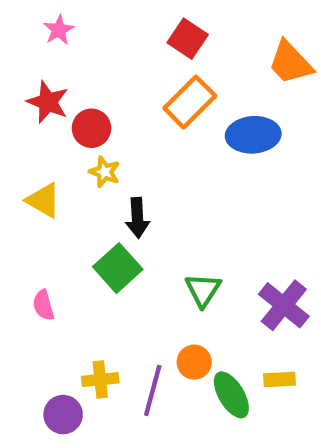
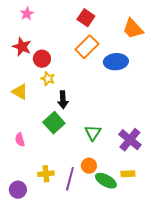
green ellipse: (231, 395) -> (106, 181), turned -30
purple circle: (63, 415) -> (18, 190), moved

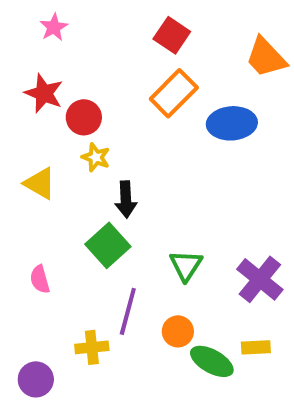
purple line: (70, 179) -> (128, 311), moved

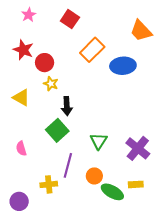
red square: (172, 35) -> (70, 19), moved

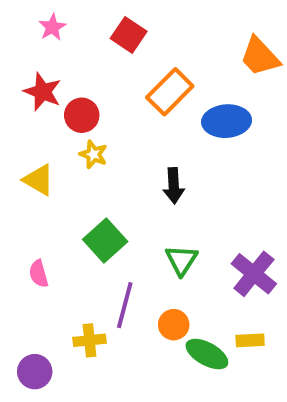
black arrow: (67, 106) -> (174, 186), moved

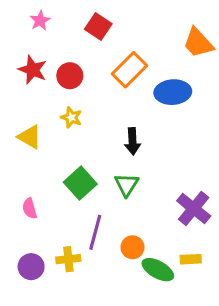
red circle: (82, 115) -> (70, 76), moved
green triangle: (182, 260) -> (127, 185), moved
purple circle: (35, 372) -> (31, 267), moved

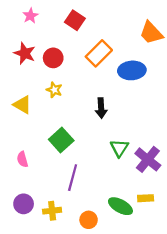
green triangle: (127, 185) -> (119, 148), moved
orange circle: (133, 247) -> (89, 220), moved
yellow cross: (68, 259) -> (52, 211), moved

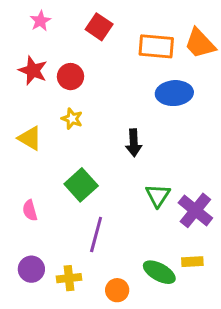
orange rectangle: (99, 53) -> (156, 46), moved, turned 50

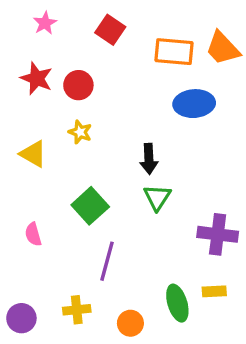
green triangle: (158, 195) -> (157, 197), moved
purple cross: (195, 210) -> (218, 234), turned -32
purple circle: (31, 269) -> (21, 318), moved
green ellipse: (159, 272) -> (177, 303), turned 44

